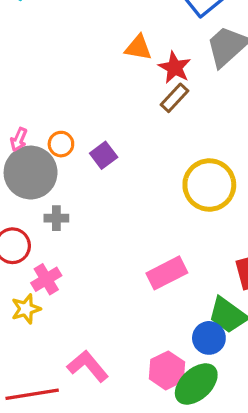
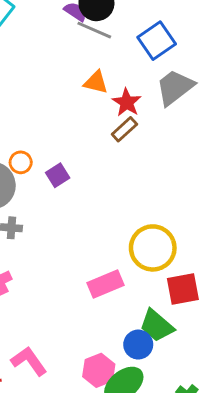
yellow circle: (209, 185) -> (153, 248), moved

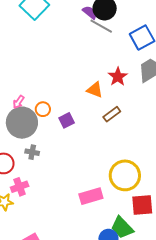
orange triangle: (96, 82) -> (95, 90), moved
brown rectangle: (124, 129) -> (112, 114), moved

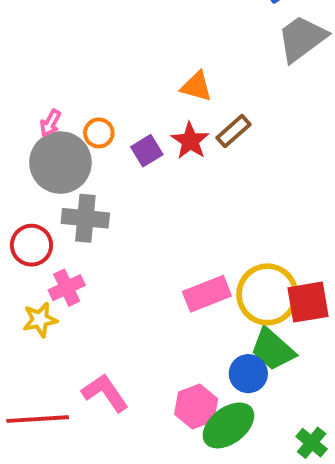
red star: (118, 77) -> (190, 141), moved
gray cross: (32, 152) -> (85, 218), size x1.6
yellow circle: (125, 175) -> (267, 294), moved

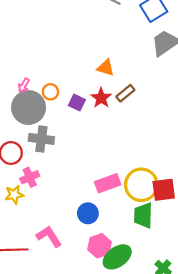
purple square: (147, 151) -> (77, 103), turned -35
green trapezoid: (273, 349) -> (143, 215), turned 48
blue circle: (248, 374) -> (88, 213), moved

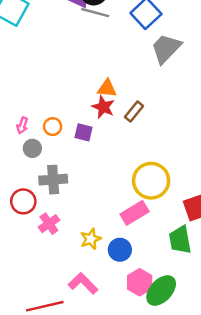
red star: (101, 98) -> (103, 107), moved
gray circle: (29, 108) -> (32, 148), size x0.5
yellow circle: (141, 185) -> (151, 181), moved
yellow star: (14, 195) -> (91, 239), moved

